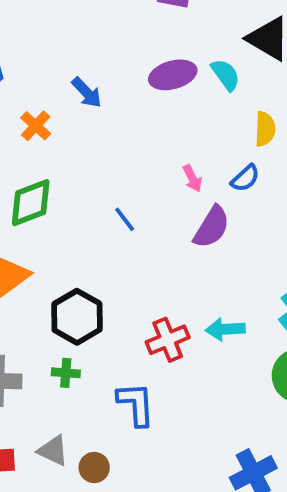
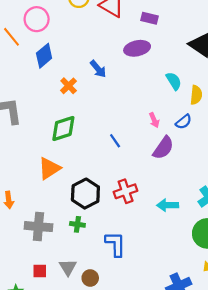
purple ellipse: (173, 75) -> (137, 48), moved
cyan semicircle: (226, 75) -> (174, 81), moved
red cross: (168, 340) -> (126, 191), moved
gray triangle: (53, 451) -> (68, 267), turned 30

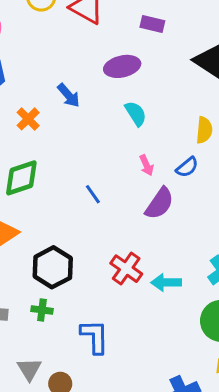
purple rectangle: (150, 18) -> (152, 24), moved
cyan semicircle: (174, 81) -> (136, 114), moved
red cross: (126, 191) -> (126, 269), moved, turned -35

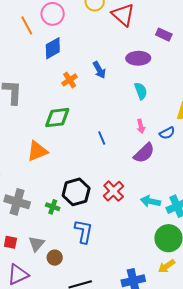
black hexagon: (53, 267) -> (76, 192), moved
cyan arrow: (166, 282) -> (150, 201), moved

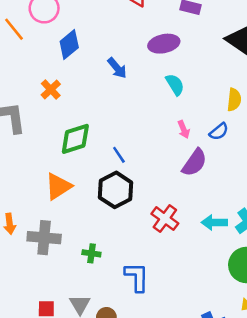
blue diamond: (53, 48) -> (69, 45), moved
orange cross: (70, 80) -> (51, 90), moved
blue line: (102, 138) -> (119, 155), moved
black hexagon: (76, 192) -> (115, 190), moved
gray cross: (17, 202) -> (44, 238), moved

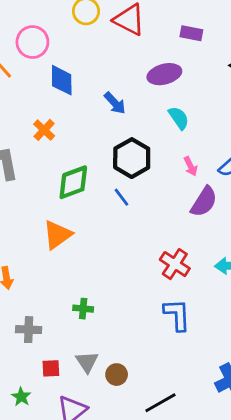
blue diamond: (69, 45) -> (62, 80), turned -48
black hexagon: (115, 190) -> (132, 158), moved
gray cross: (44, 238) -> (29, 330), moved, size x0.7
green cross: (91, 253) -> (83, 309), moved
blue L-shape: (137, 277) -> (177, 315), moved

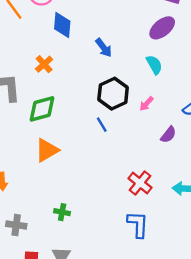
purple ellipse: (164, 74) -> (162, 28), moved, turned -30
pink arrow: (191, 166) -> (146, 104), moved, turned 63
green diamond: (73, 182) -> (42, 109), moved
purple semicircle: (204, 202) -> (168, 135), size x0.7

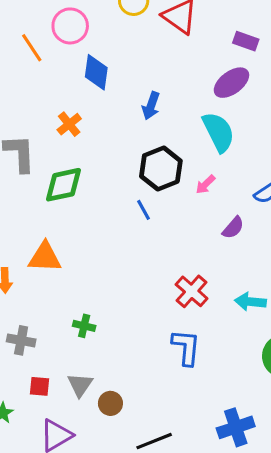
blue arrow: (104, 48) -> (151, 106), turned 54
cyan semicircle: (154, 65) -> (218, 132), size x1.5
orange triangle: (47, 150) -> (45, 257), moved, turned 30

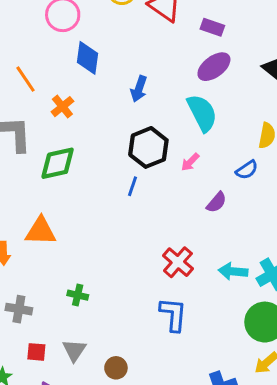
purple rectangle: (246, 41) -> (212, 27), moved
orange line: (32, 48) -> (25, 79), moved
blue line: (144, 210) -> (133, 186), turned 48
brown circle: (110, 403) -> (116, 368), moved

